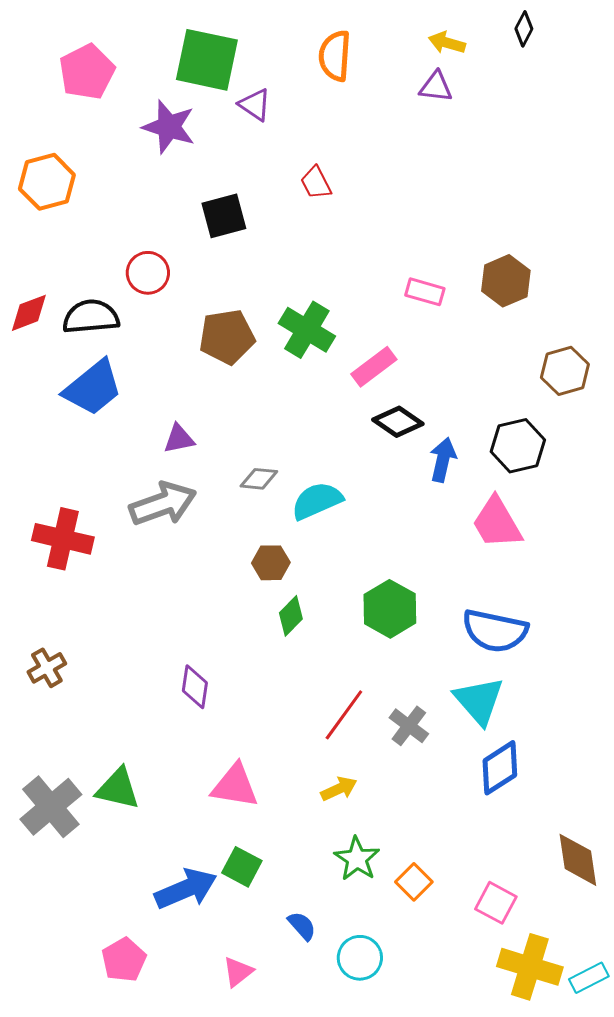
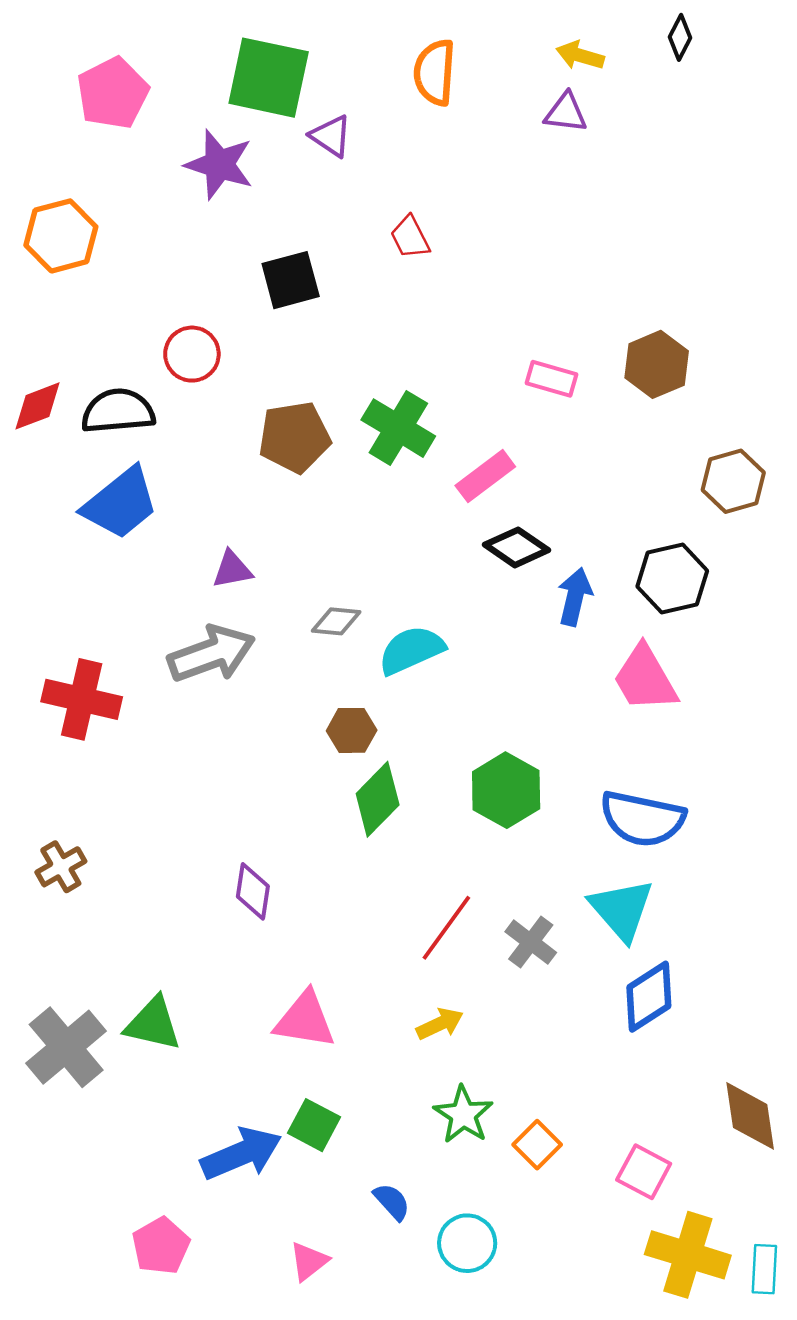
green diamond: (291, 616) -> (378, 799), size x1.4
cyan rectangle: (589, 978) -> (764, 1269), turned -60

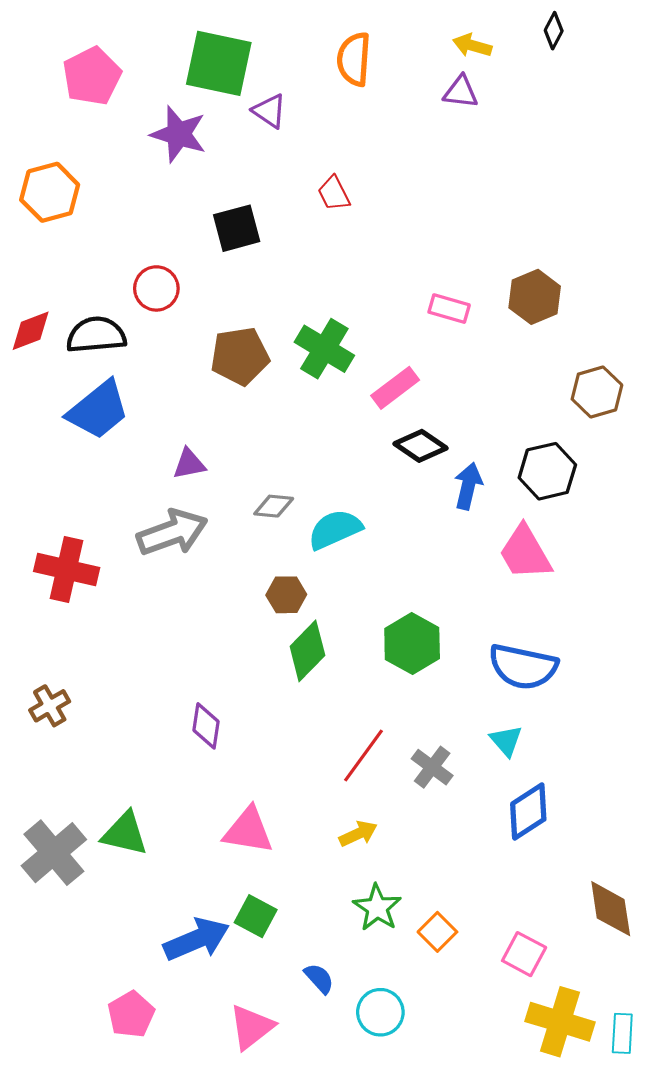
cyan triangle: (622, 910) -> (506, 741), size x0.6
pink triangle: (309, 1261) -> (251, 1027), size x1.4

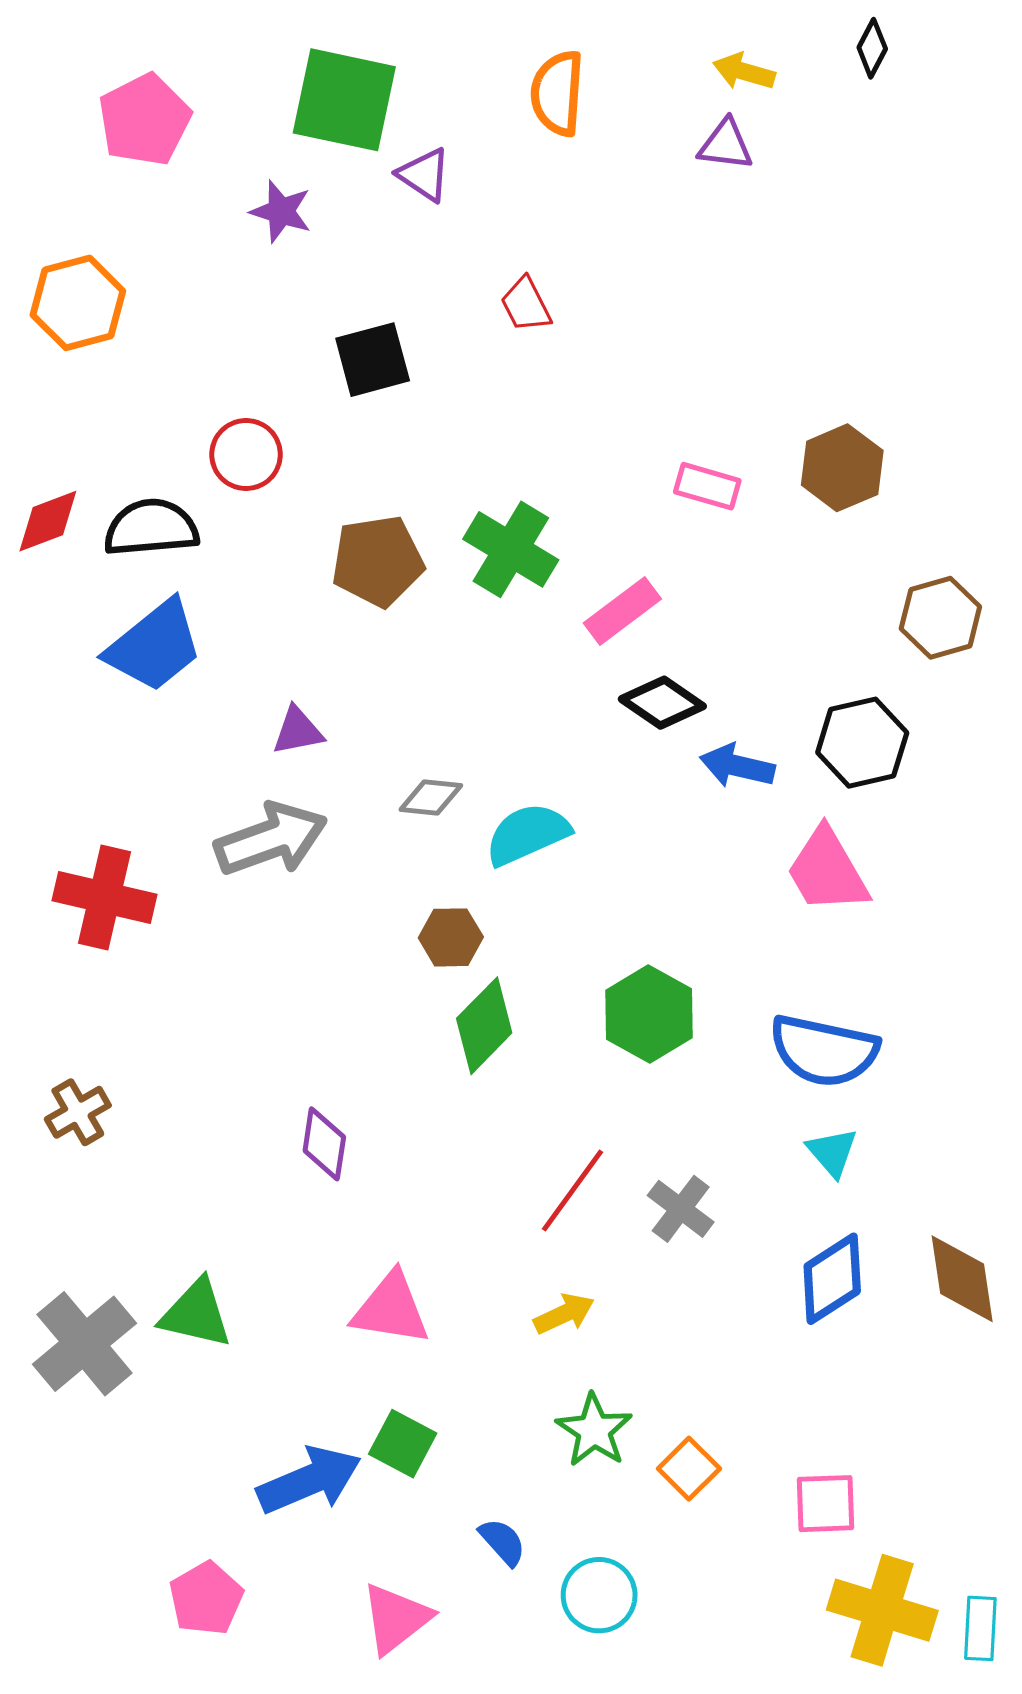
purple star: (179, 134) -> (281, 211), size x0.7
blue arrow: (468, 486) -> (737, 766), turned -90
cyan triangle: (506, 741) -> (832, 1152), moved
brown diamond: (611, 909) -> (962, 1279), moved
pink square: (524, 954) -> (826, 1504), turned -30

